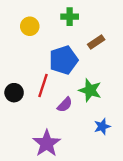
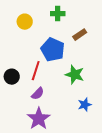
blue pentagon: (64, 60) -> (53, 50), turned -30
purple semicircle: (65, 105) -> (38, 94), moved

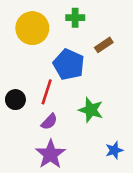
yellow circle: (25, 22) -> (32, 28), size x1.6
green star: (75, 75) -> (91, 110), moved
blue star: (85, 105) -> (114, 150), moved

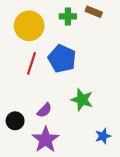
brown rectangle: (104, 45) -> (94, 12), moved, turned 56
red line: (47, 92) -> (31, 63), moved
black circle: (15, 100) -> (15, 121), moved

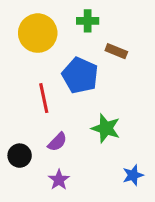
brown rectangle: (94, 12) -> (116, 51), moved
red line: (31, 63) -> (44, 98), moved, turned -30
purple star: (46, 140) -> (59, 180), size x0.6

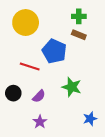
green cross: (88, 21) -> (79, 16), moved
red line: (44, 98) -> (30, 67), turned -60
black circle: (20, 156) -> (13, 93), moved

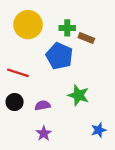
green cross: (79, 16) -> (67, 28), moved
red line: (30, 67) -> (18, 73), moved
purple semicircle: (39, 96) -> (43, 105), turned -144

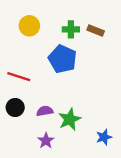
yellow circle: (28, 25) -> (29, 26), size x0.7
brown rectangle: (86, 38) -> (96, 31), moved
green star: (78, 95) -> (70, 119), moved, turned 30

